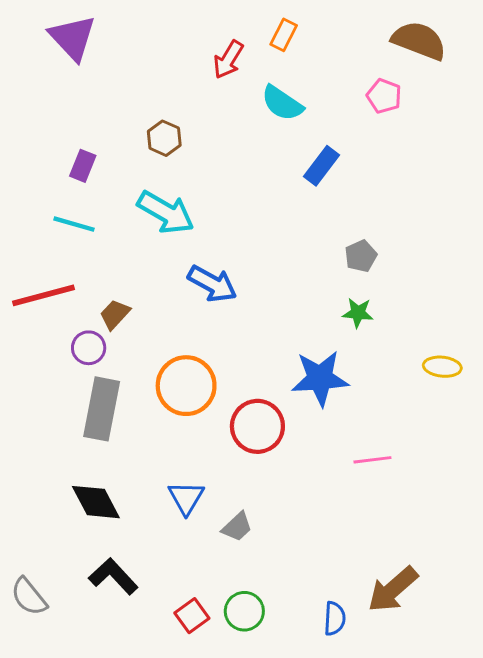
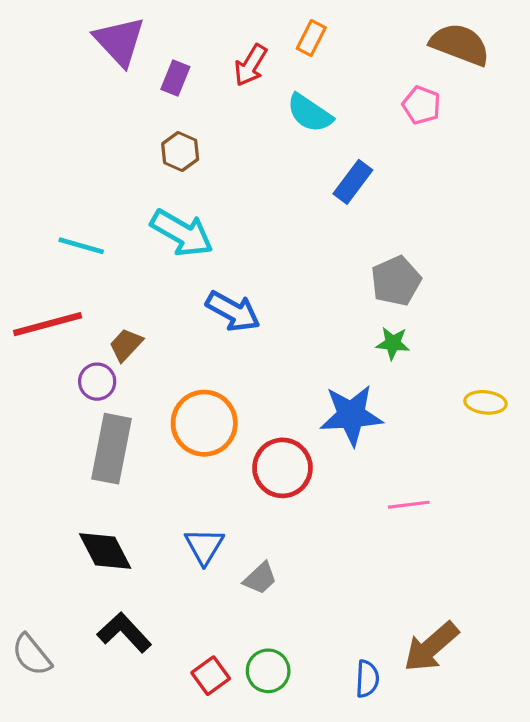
purple triangle: (73, 38) -> (120, 41), moved
purple rectangle: (83, 166) -> (175, 78), moved
gray pentagon: (361, 256) -> (396, 281), size x1.4

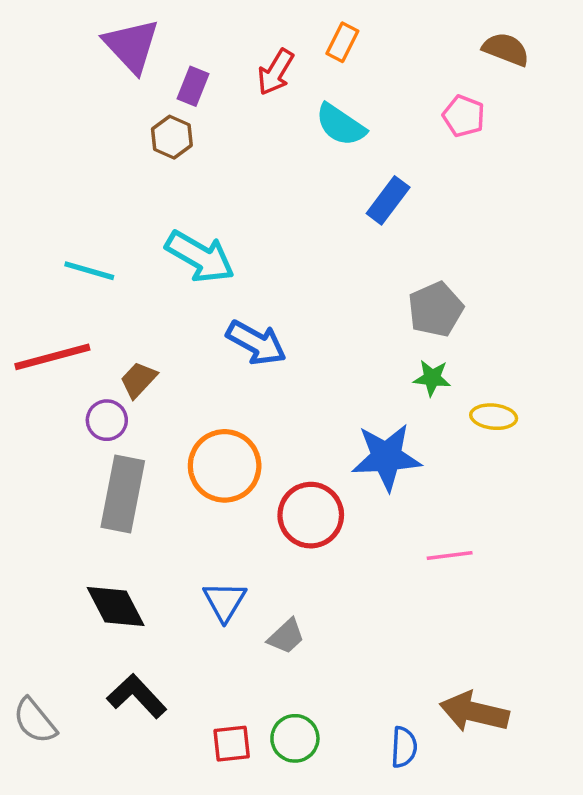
brown semicircle: (460, 44) -> (506, 49), size x0.7
brown hexagon: (180, 151) -> (172, 137), moved
yellow ellipse: (485, 402) -> (494, 417), moved
brown arrow: (431, 647) -> (474, 712), turned 54
red square: (211, 676) -> (232, 744), turned 30

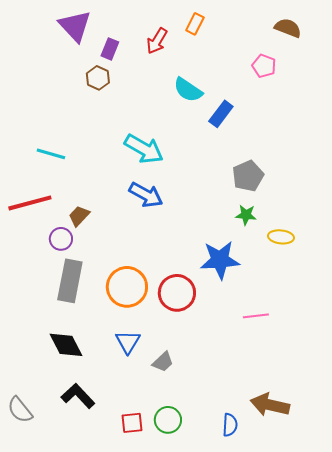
cyan semicircle: (341, 125) -> (188, 90), moved
cyan arrow: (200, 257) -> (144, 149), moved
orange circle: (225, 466) -> (127, 287), moved

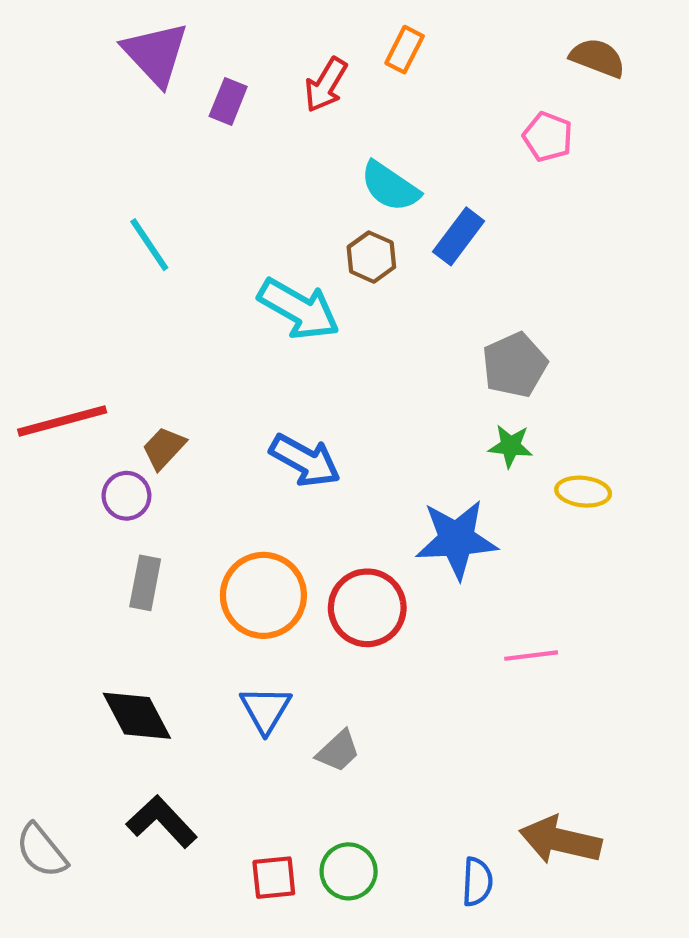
brown hexagon: (98, 78) -> (371, 257), moved
cyan line: (51, 154) -> (149, 245), moved, turned 40
blue arrow: (146, 195) -> (305, 460), moved
gray rectangle: (70, 281) -> (145, 583), size x0.6

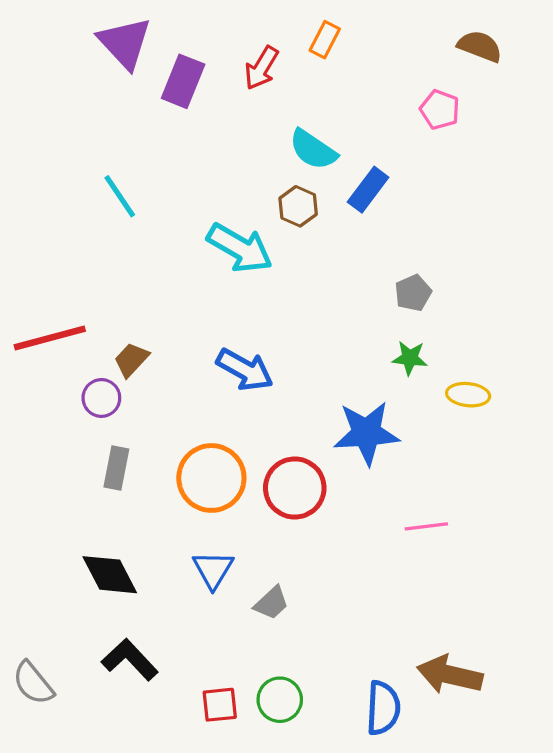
purple rectangle: (228, 101) -> (183, 81), size x1.4
gray pentagon: (515, 365) -> (413, 293), size x0.7
blue semicircle: (477, 882) -> (383, 708), size x1.4

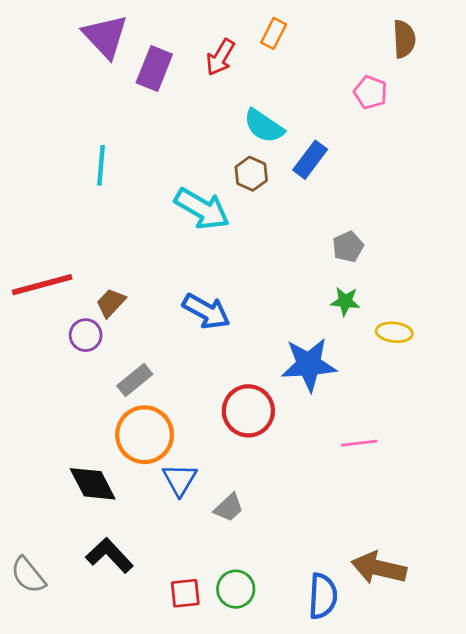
brown semicircle: (480, 46) -> (404, 39), turned 66
cyan line: (120, 196) -> (101, 165), turned 39
gray rectangle: (116, 468) -> (135, 380), moved, turned 40
orange circle: (211, 478) -> (145, 435), moved

